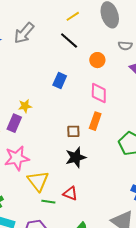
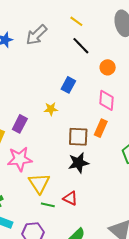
yellow line: (73, 16) -> (76, 21), moved, turned 64
yellow star: (25, 106) -> (51, 109), moved
brown square: (73, 131) -> (78, 137), size x1.5

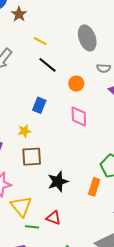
orange rectangle: (101, 128) -> (94, 187), moved
brown square: (78, 137) -> (32, 157), moved

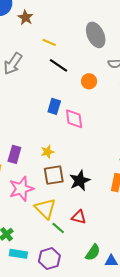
pink diamond: (79, 116) -> (74, 119), moved
yellow star: (24, 131) -> (47, 152), moved
brown square: (32, 157) -> (54, 175), moved
green line: (32, 227) -> (58, 228), turned 40

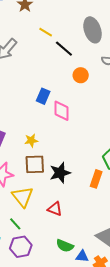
black line: (59, 65) -> (64, 49), moved
green line: (58, 228) -> (15, 224), moved
green semicircle: (93, 252) -> (65, 246), turned 72

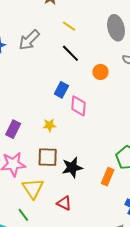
black line: (64, 49) -> (70, 53), moved
yellow star: (31, 140) -> (49, 125), moved

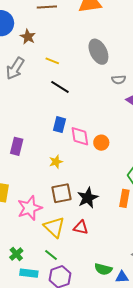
gray arrow: (29, 40) -> (15, 68), moved
orange circle: (100, 72) -> (101, 143), moved
purple rectangle: (13, 129) -> (17, 146), moved
red triangle: (64, 203) -> (81, 227), moved

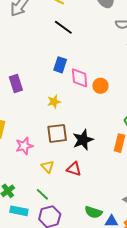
purple rectangle: (17, 146) -> (16, 83), turned -36
pink star: (30, 208) -> (24, 146), size x0.7
yellow triangle: (54, 227) -> (48, 167), size x0.6

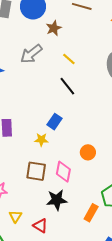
pink diamond: (80, 78) -> (63, 172), moved
yellow star: (54, 102) -> (41, 140), moved
brown square: (57, 133) -> (36, 171), moved

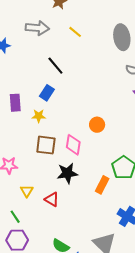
gray arrow: (31, 54) -> (37, 28), turned -135
black line: (67, 86) -> (55, 66), moved
blue rectangle: (54, 122) -> (47, 93), moved
yellow star: (41, 140) -> (39, 116), moved

